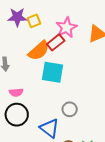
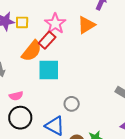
yellow square: (34, 21) -> (22, 22), turned 32

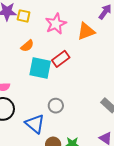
red rectangle: (47, 40) -> (61, 59), moved
orange semicircle: (32, 51) -> (27, 46), size x0.6

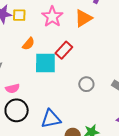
gray circle: (56, 106) -> (86, 84), moved
blue triangle: (35, 124) -> (51, 119), turned -40

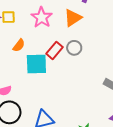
gray circle: (86, 84) -> (74, 48), moved

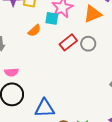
cyan square: (36, 64) -> (52, 18), moved, size x0.6

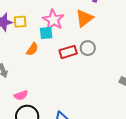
red rectangle: (68, 42) -> (68, 52), turned 36

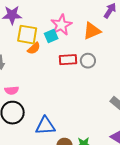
yellow square: (20, 22) -> (27, 35), moved, size x1.5
cyan square: (46, 33) -> (51, 36), turned -32

